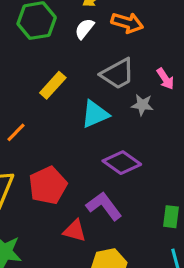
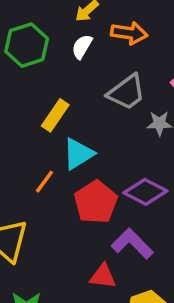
cyan triangle: (95, 114) -> (78, 154), moved
orange line: (16, 132) -> (44, 182), moved
red pentagon: (48, 185) -> (96, 202), moved

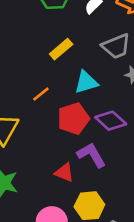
cyan triangle: (78, 154) -> (86, 82), moved

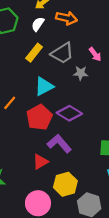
yellow rectangle: (61, 49) -> (34, 53), moved
red triangle: (64, 173) -> (40, 162), turned -42

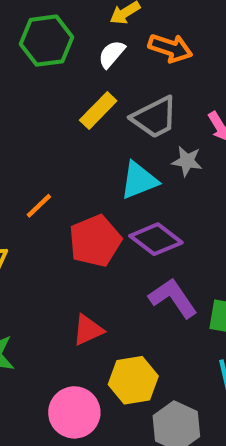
cyan triangle: (44, 86) -> (139, 180), moved
purple L-shape: (59, 144) -> (173, 298), moved

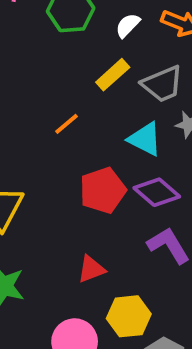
cyan triangle: (139, 180) -> (145, 139), turned 45
orange line: (39, 206) -> (67, 124), moved

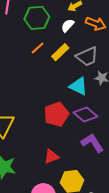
orange line: (67, 124) -> (38, 48), moved

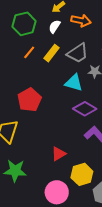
red pentagon: (56, 114) -> (29, 100), moved

